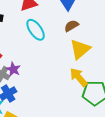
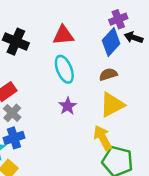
purple star: (13, 69) -> (68, 106), moved

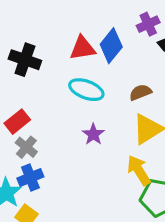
blue diamond: (111, 42) -> (111, 46), moved
cyan ellipse: (64, 69) -> (86, 90), turned -44

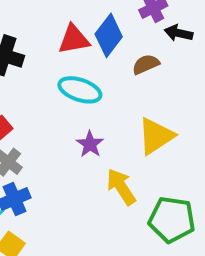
brown semicircle: (140, 92) -> (146, 64), moved
yellow arrow: (139, 170) -> (121, 187), moved

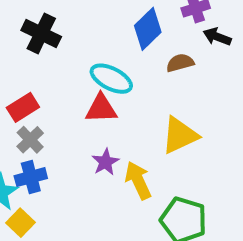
red triangle: (74, 39) -> (101, 109), moved
purple star: (90, 144) -> (105, 162), moved

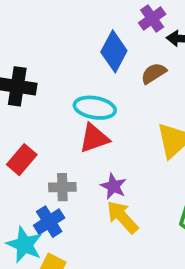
gray cross: (30, 140) -> (62, 187), moved, turned -30
yellow arrow: (138, 180) -> (122, 217), moved

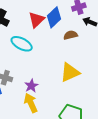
cyan ellipse: (95, 108) -> (22, 44), moved
red triangle: (94, 138) -> (36, 20), moved, turned -42

